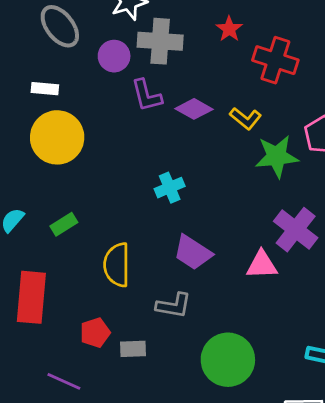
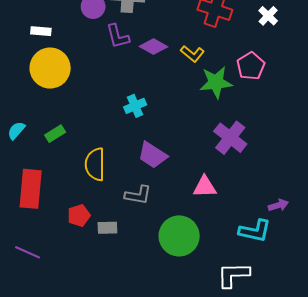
pink triangle: (262, 265) -> (205, 187), moved
purple line: (64, 381) -> (28, 252), moved

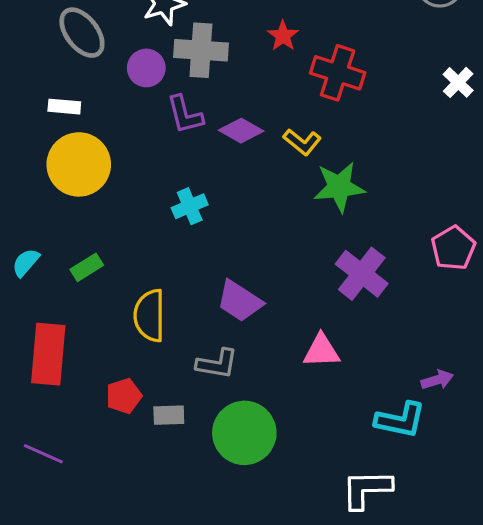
white cross: (268, 16) -> (458, 82), moved
pink pentagon: (251, 66) -> (453, 248), moved
cyan cross: (135, 106) -> (190, 206), moved
green circle: (179, 236) -> (244, 433), moved

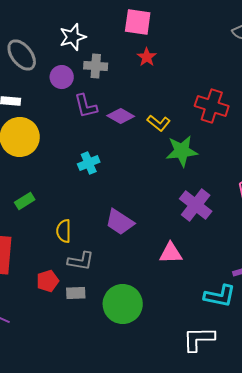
gray cross: (201, 50) -> (96, 66), size x0.7
red cross: (338, 73) -> (212, 106), moved
yellow semicircle: (150, 316) -> (64, 231), size x0.7
gray L-shape: (217, 364) -> (81, 261), moved

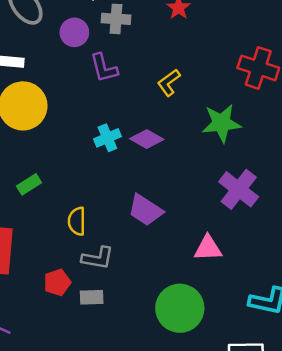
purple diamond: (121, 116) -> (147, 139), moved
yellow L-shape: (159, 123) -> (169, 83), moved, turned 105
green circle: (123, 304) -> (180, 308), moved

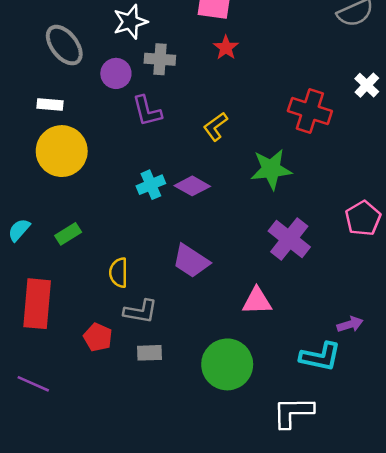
red pentagon: (57, 282) -> (98, 337), turned -30
gray rectangle: (92, 297) -> (150, 353), moved

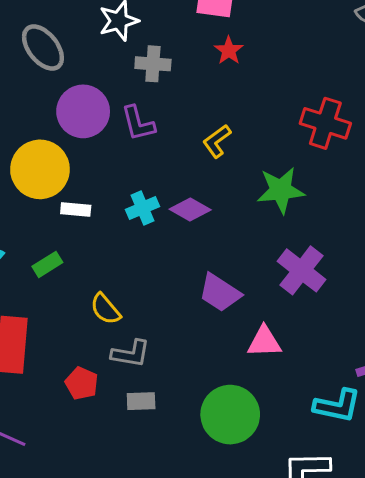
purple circle: (116, 73) -> (83, 111), moved, size x1.5
white rectangle: (50, 105) -> (76, 209), moved
purple trapezoid: (191, 261) -> (220, 293), moved
yellow semicircle: (119, 273) -> (105, 309), turned -40

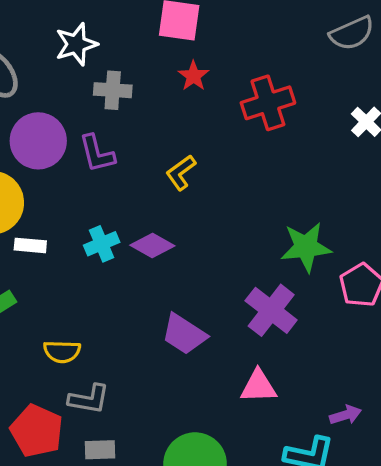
red cross: (325, 123) -> (268, 103), moved, turned -36
green star: (281, 190) -> (306, 247), moved
yellow semicircle: (105, 309) -> (62, 352), turned -48
pink triangle: (264, 342) -> (258, 386), moved
red pentagon: (82, 383) -> (37, 431), size x1.5

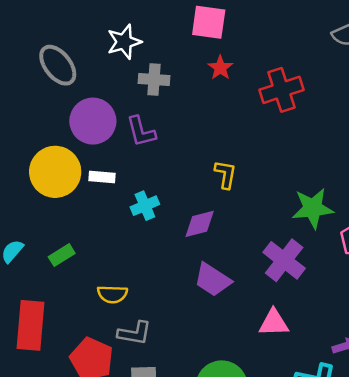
yellow L-shape: (181, 173) -> (226, 174), moved, turned 136
white rectangle: (30, 245) -> (102, 177), moved
purple diamond: (152, 245) -> (200, 224), moved, turned -44

